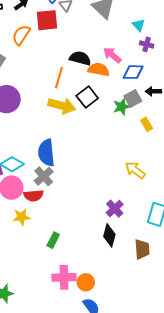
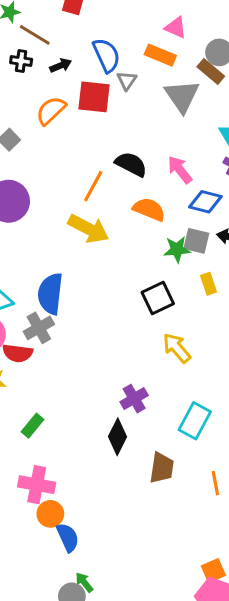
orange semicircle: (99, 70) -> (149, 209), moved
black square: (87, 97) -> (158, 298), moved
gray square: (133, 98) -> (196, 241), turned 30
orange circle: (86, 282) -> (50, 514), moved

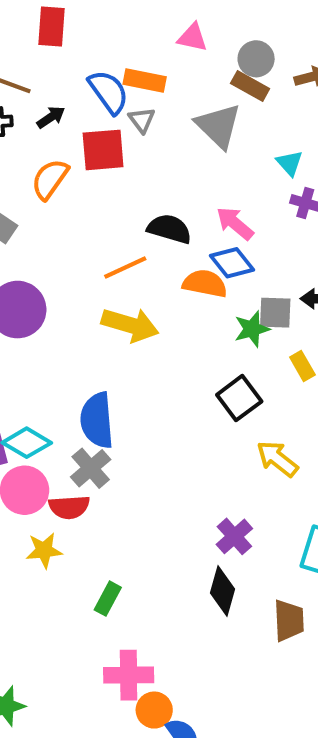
orange rectangle: (160, 55) -> (145, 81), moved
orange line: (93, 186) -> (125, 268), turned 48
blue diamond: (205, 202) -> (232, 263), moved, turned 48

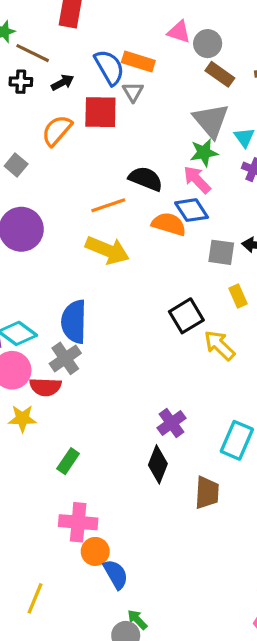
gray circle: (256, 59) -> (208, 44), moved
gray triangle: (218, 126) -> (211, 121), moved
green star: (252, 329) -> (204, 153), moved
yellow arrow: (277, 459) -> (219, 345), moved

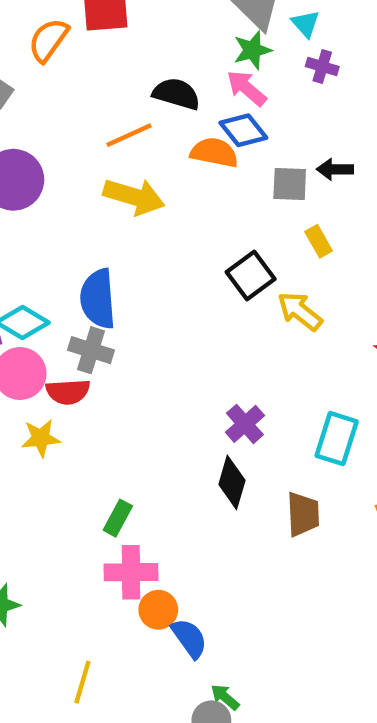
gray cross: (65, 358) -> (91, 350), turned -32
green rectangle: (68, 461) -> (118, 518), moved

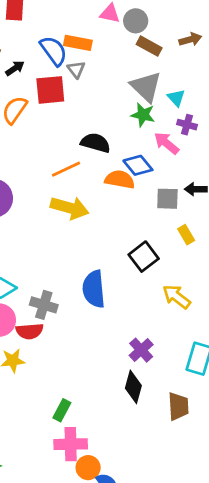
green star: (252, 50) -> (143, 115), turned 30
pink arrow: (247, 88) -> (166, 143), moved
blue semicircle: (98, 299) -> (94, 289), moved
yellow arrow: (300, 311) -> (177, 297), moved

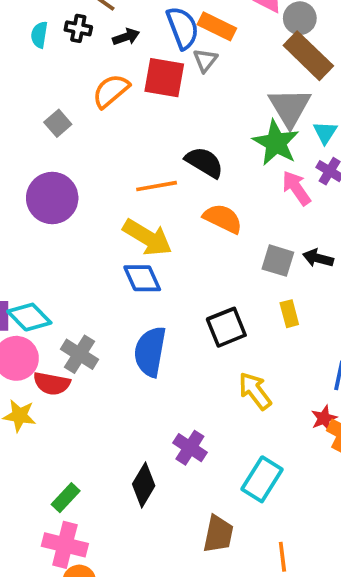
brown rectangle: (149, 46) -> (308, 56), size x1.5
green star: (143, 115) -> (276, 143), size x1.4
blue diamond: (138, 165) -> (142, 278), moved
purple cross: (141, 350) -> (190, 448), turned -30
black diamond: (133, 387) -> (144, 485), moved

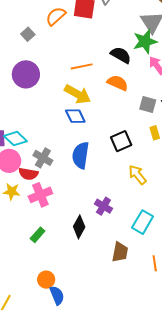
green star: (276, 143) -> (145, 41), turned 30
black semicircle: (204, 162) -> (121, 55), moved
pink cross: (65, 545) -> (40, 195), moved, turned -35

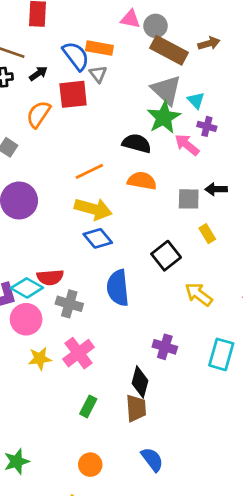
red semicircle: (28, 174) -> (50, 277), moved
brown trapezoid: (120, 252) -> (136, 408), moved
orange circle: (46, 280) -> (90, 465), moved
blue semicircle: (57, 295) -> (152, 459), moved

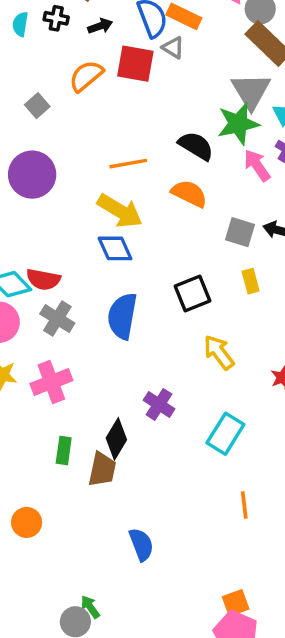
gray triangle: (98, 74) -> (173, 48), turned -36
green rectangle: (88, 406) -> (64, 450), moved, turned -35
blue semicircle: (152, 459) -> (141, 544), moved

